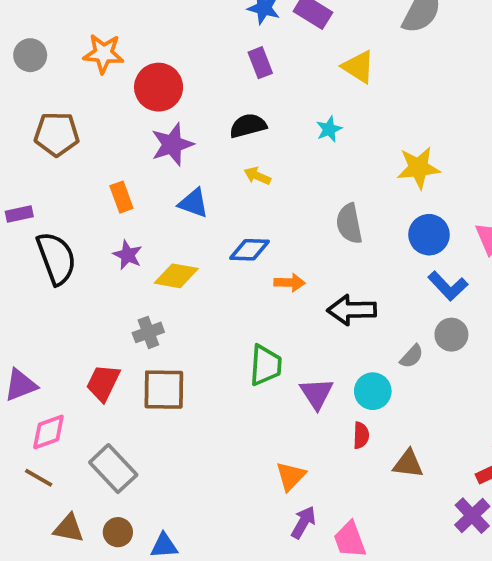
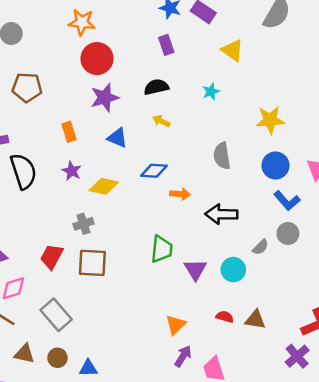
orange star: (103, 54) -> (82, 22), moved
red semicircle: (361, 435) -> (225, 317), moved, turned -78

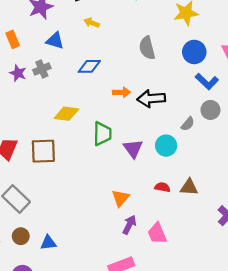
yellow diamond: (104, 186) -> (66, 114), moved
orange arrow: (180, 194) -> (122, 92), moved
gray cross: (83, 224) -> (42, 69), moved

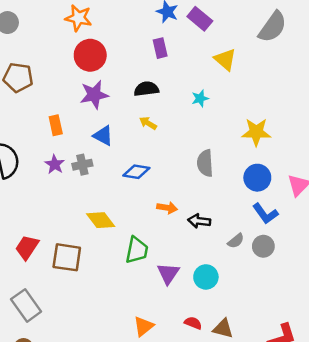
black arrow: (151, 99) -> (199, 221), size x0.7
yellow diamond: (66, 114) -> (101, 220), turned 35
gray semicircle: (188, 124) -> (236, 241), moved

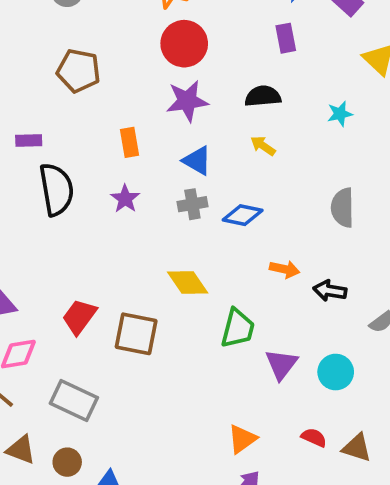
gray cross: (82, 165) -> (192, 204), moved
gray rectangle: (26, 305) -> (74, 400), turned -32

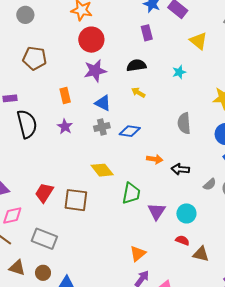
red semicircle: (314, 438) -> (182, 240), moved

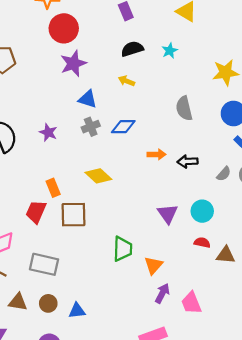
black semicircle: (136, 65) -> (132, 49), moved
orange rectangle: (65, 96) -> (53, 188), moved
green trapezoid: (131, 193) -> (123, 249), moved

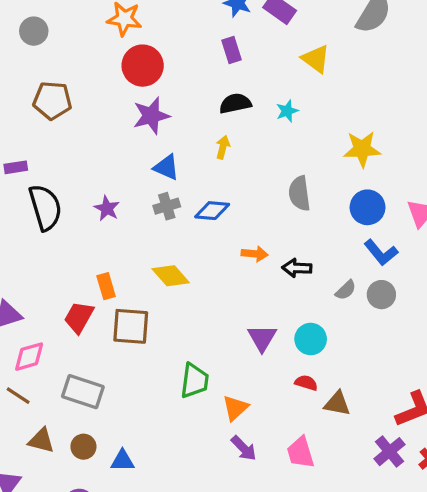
yellow arrow: (126, 81) -> (223, 147), turned 77
purple arrow: (162, 293) -> (244, 448), turned 102
pink trapezoid: (191, 303) -> (300, 452), moved

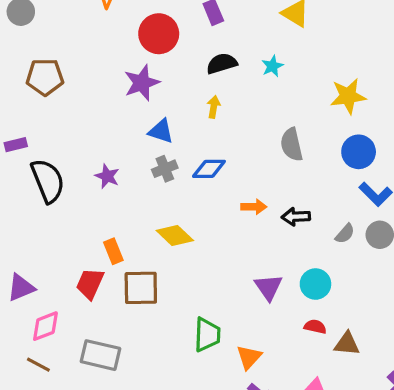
red circle: (143, 66) -> (159, 34), moved

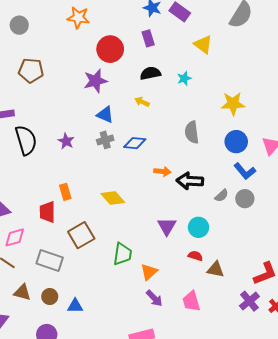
yellow arrow: (214, 107) -> (142, 102), turned -80
black arrow: (296, 217) -> (190, 181), size x1.4
yellow diamond: (175, 235) -> (113, 198), moved
red trapezoid: (90, 284) -> (47, 212), turned -30
brown square: (141, 288) -> (81, 235), moved, turned -35

